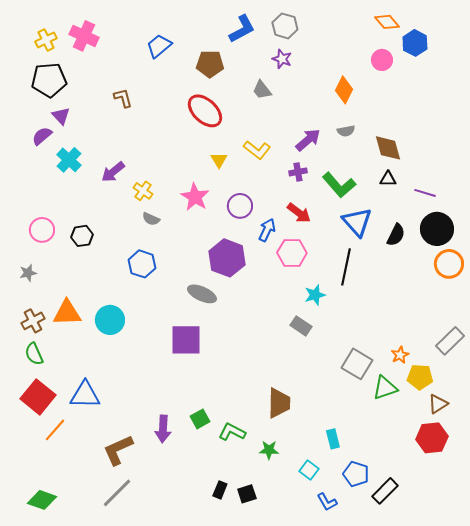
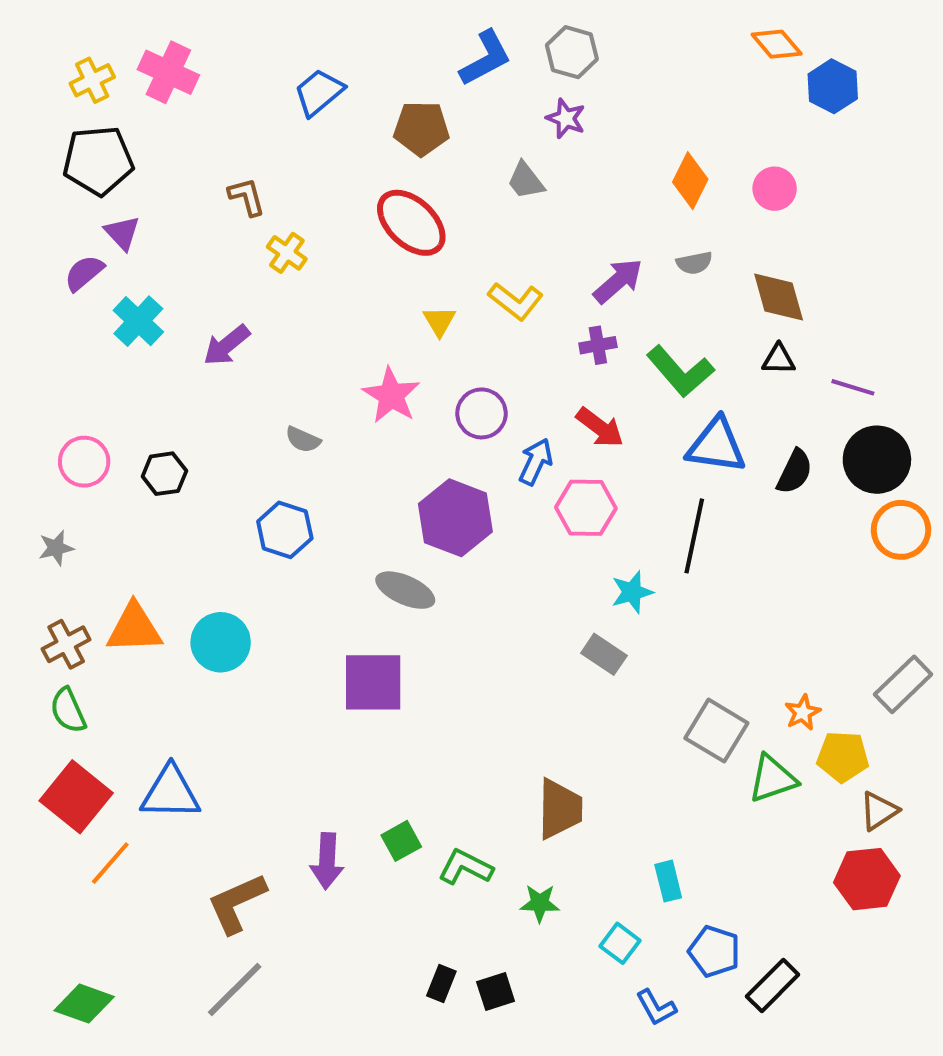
pink circle: (382, 60) -> (775, 189), moved
yellow cross: (143, 191) -> (287, 253), moved
blue triangle: (357, 222) -> (716, 446), turned -40

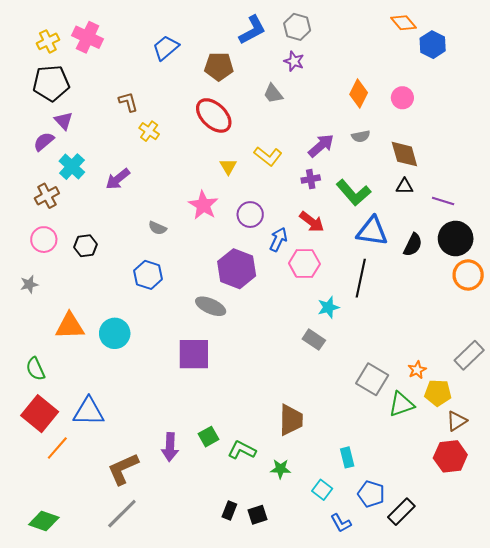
brown cross: (66, 644) -> (47, 196), moved

